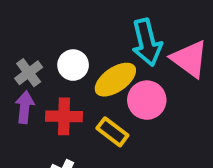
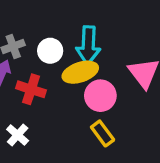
cyan arrow: (147, 42) -> (88, 45), moved
yellow rectangle: (112, 132) -> (103, 133), moved

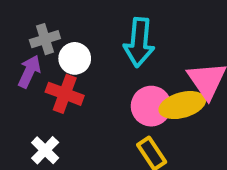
white circle: (50, 51) -> (75, 58), moved
yellow ellipse: (80, 72) -> (182, 105), moved

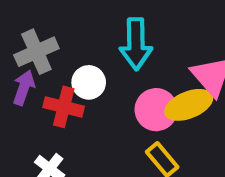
gray cross: (45, 39) -> (36, 52), size x1.4
white circle: (75, 58) -> (89, 82), moved

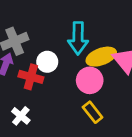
yellow ellipse: (189, 105) -> (101, 57), moved

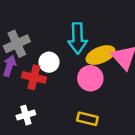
yellow rectangle: (93, 112) -> (87, 119), moved, turned -36
white cross: (21, 116) -> (26, 115), turned 36

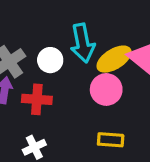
white circle: (49, 62) -> (50, 60), moved

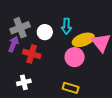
cyan arrow: (83, 43) -> (66, 26), size x0.7

